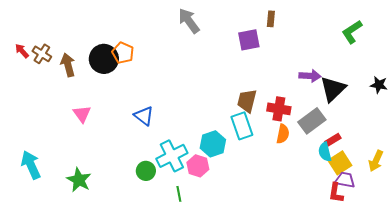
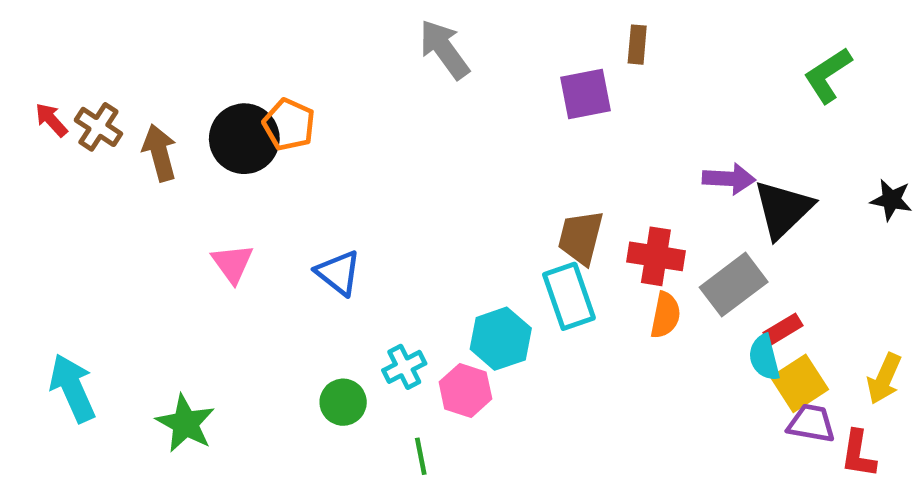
pink triangle: (82, 114) -> (233, 263), moved
cyan cross: (172, 156) -> (404, 367), size x0.6
red L-shape: (336, 193) -> (858, 454), moved

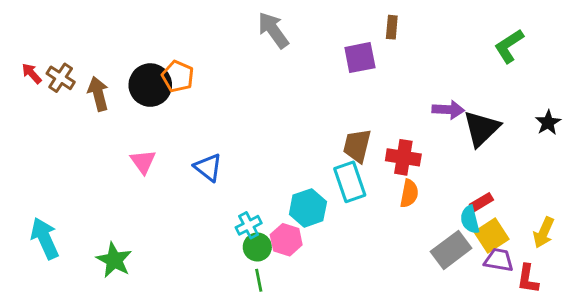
black star: (891, 200) -> (548, 123), turned 30
gray rectangle: (734, 285) -> (451, 250), moved
green circle: (343, 402) -> (257, 247), moved

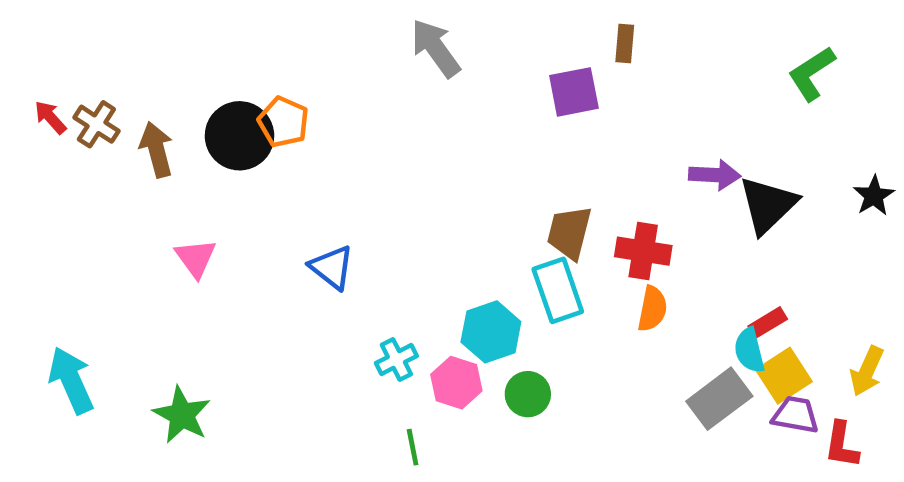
pink triangle: (143, 162) -> (196, 258), moved
green circle: (257, 247) -> (528, 394), moved

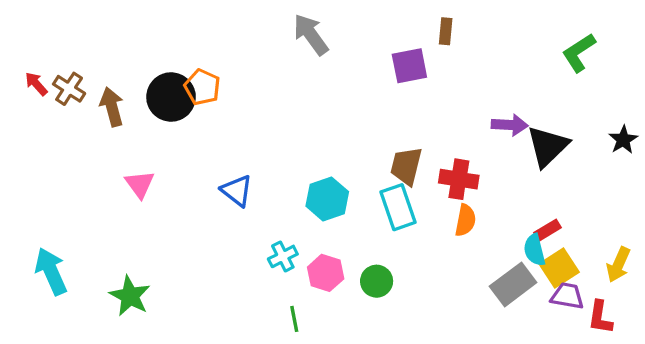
cyan hexagon: (491, 332) -> (327, 199), moved

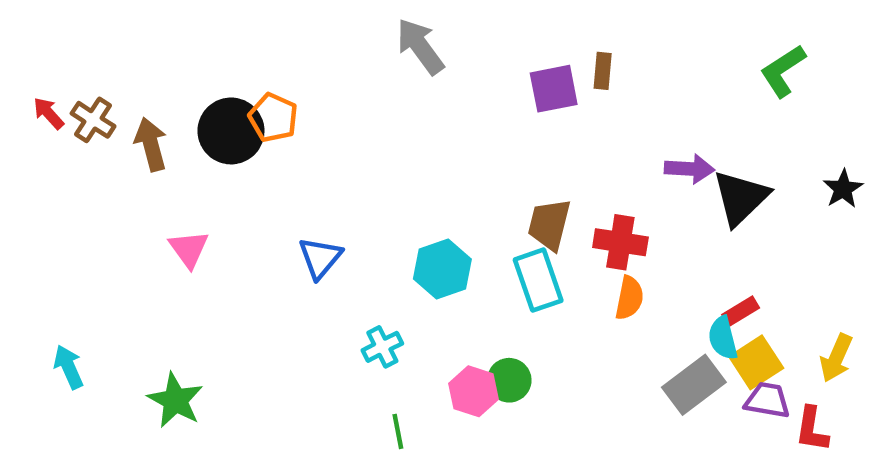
brown rectangle: (446, 31) -> (603, 71), moved
blue triangle: (237, 191) -> (320, 258), turned 32
cyan arrow: (51, 271) -> (69, 367), size x0.7
pink hexagon: (326, 273) -> (474, 391), moved

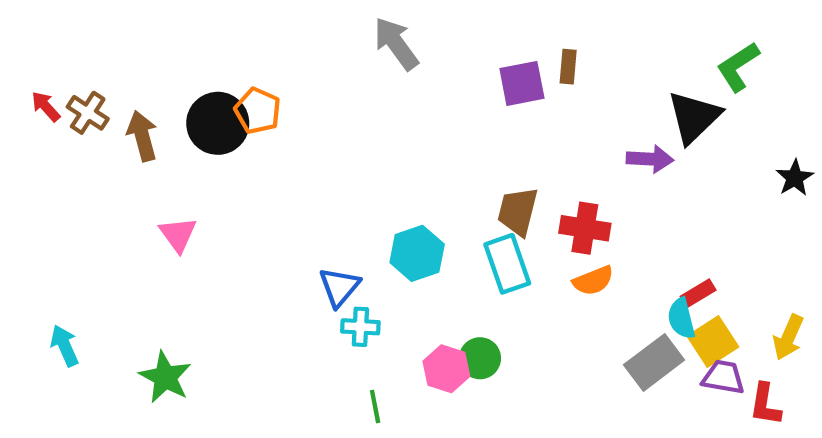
black triangle: (741, 198) -> (694, 117), moved
blue triangle: (320, 258) -> (339, 287), moved
orange semicircle: (629, 298) -> (593, 281), turned 57
cyan cross: (382, 347) -> (360, 327), turned 30

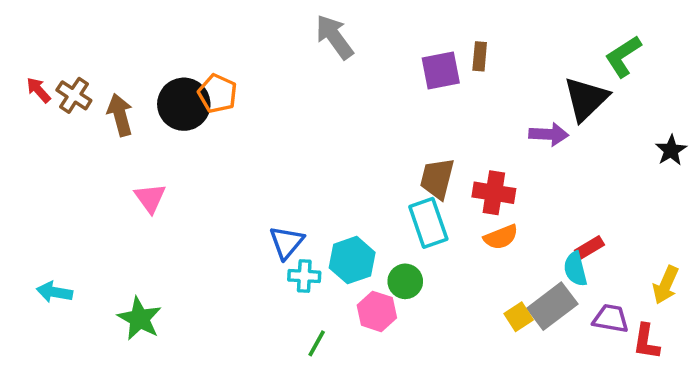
cyan hexagon: (417, 253) -> (352, 260), moved
yellow square: (713, 341) -> (519, 317), moved, size x0.7
cyan arrow: (65, 346) -> (54, 292), turned -56
green circle: (480, 358) -> (405, 281), moved
green line: (375, 407) -> (317, 343), turned 40

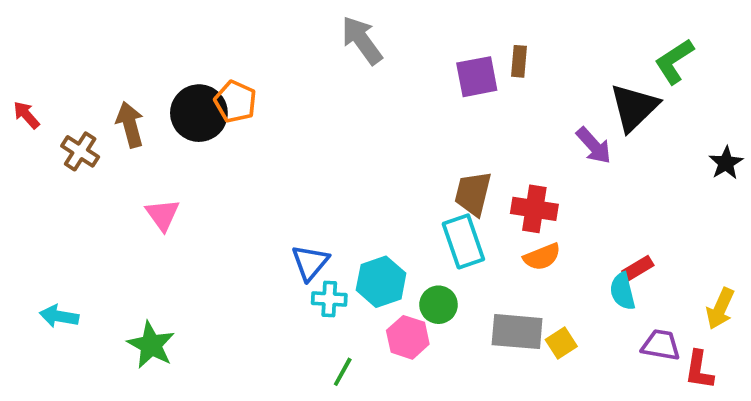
red arrow: (39, 90) -> (26, 115), moved
brown cross: (74, 95) -> (80, 151), moved
purple arrow: (549, 134) -> (594, 146), turned 45
gray rectangle: (552, 306) -> (517, 332), moved, turned 42

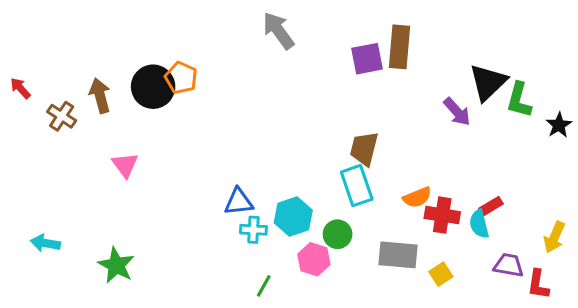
brown rectangle: (519, 61) -> (399, 47), size x1.8
green L-shape: (674, 61) -> (519, 100), moved, turned -42
red cross: (534, 209) -> (442, 215), moved
blue triangle: (310, 263) -> (239, 202), turned 44
yellow square: (561, 343) -> (441, 274), moved

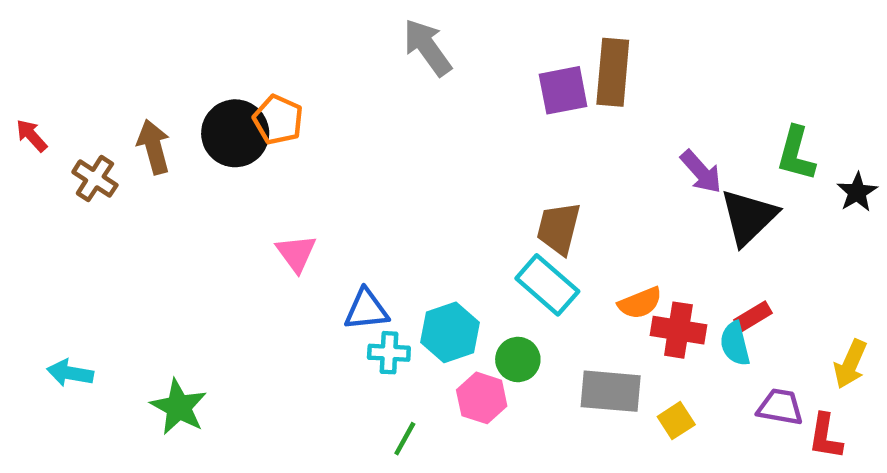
black triangle: (488, 82) -> (749, 217), moved
pink triangle: (125, 165) -> (296, 253), moved
cyan rectangle: (357, 186) -> (547, 285), turned -30

